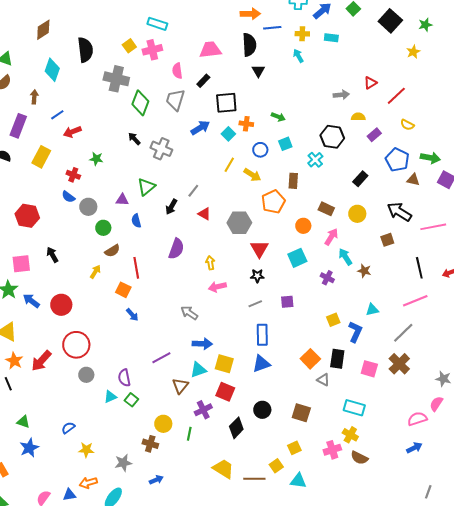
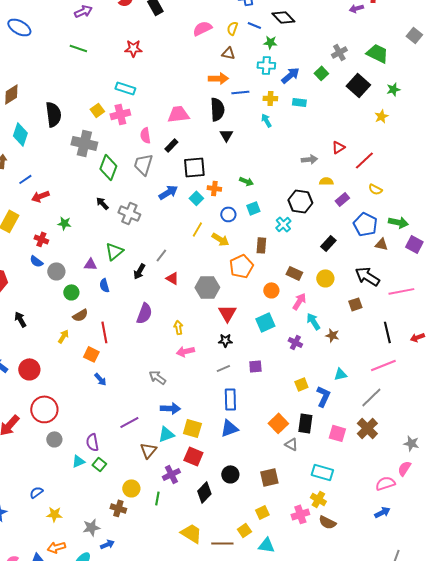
brown square: (301, 413) -> (269, 477), turned -30
blue arrow: (156, 480) -> (107, 544), moved

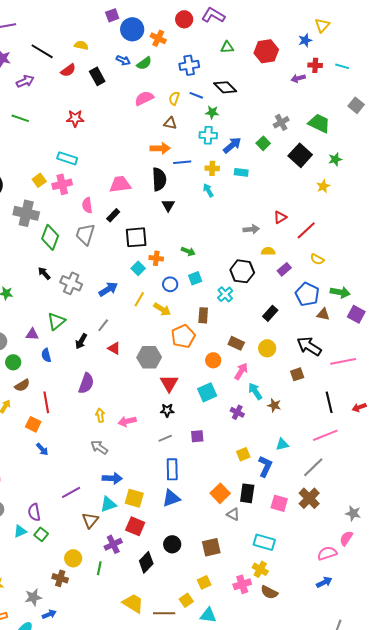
blue arrow: (168, 192) -> (108, 289), moved
yellow arrow: (178, 327) -> (100, 415), moved

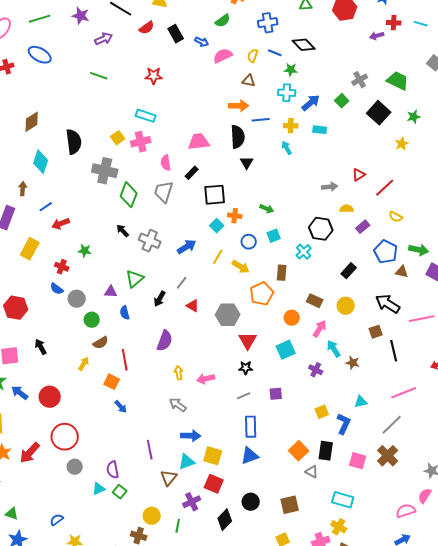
blue arrow: (123, 60) -> (202, 42), moved
black line: (329, 402) -> (394, 351), moved
purple line: (71, 492) -> (150, 450), turned -72

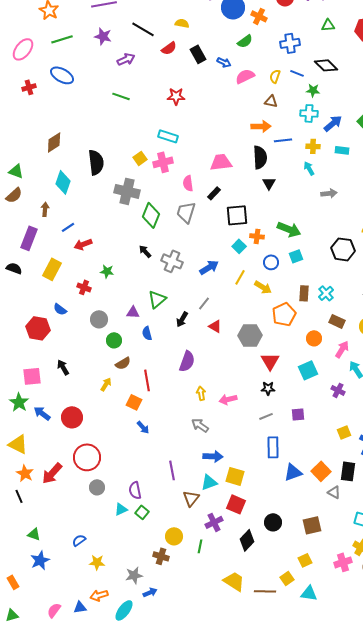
gray arrow: (330, 187) -> (329, 193), moved
green arrow: (267, 209) -> (289, 229), size x1.6
cyan cross: (304, 252) -> (326, 293), moved
blue semicircle: (57, 289) -> (60, 309), moved
blue triangle: (250, 456) -> (293, 472), moved

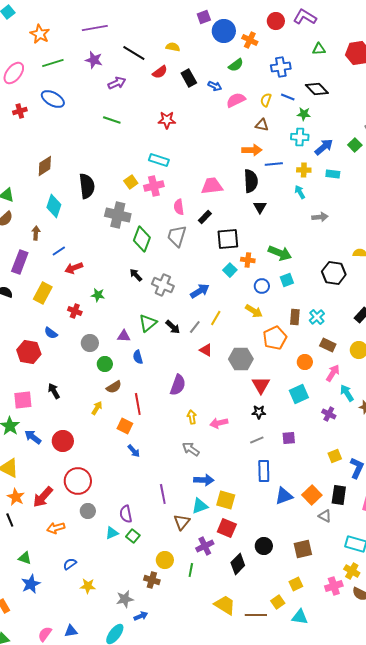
yellow line: (240, 277) -> (216, 318), moved
black arrow: (182, 319) -> (173, 327), moved, turned -77
orange arrow: (99, 595) -> (56, 528), moved

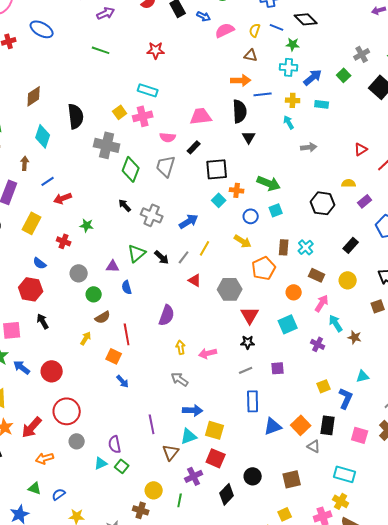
pink semicircle: (179, 207) -> (168, 137), turned -77
red hexagon: (29, 352) -> (31, 289), moved
green triangle: (25, 558) -> (35, 488), moved

